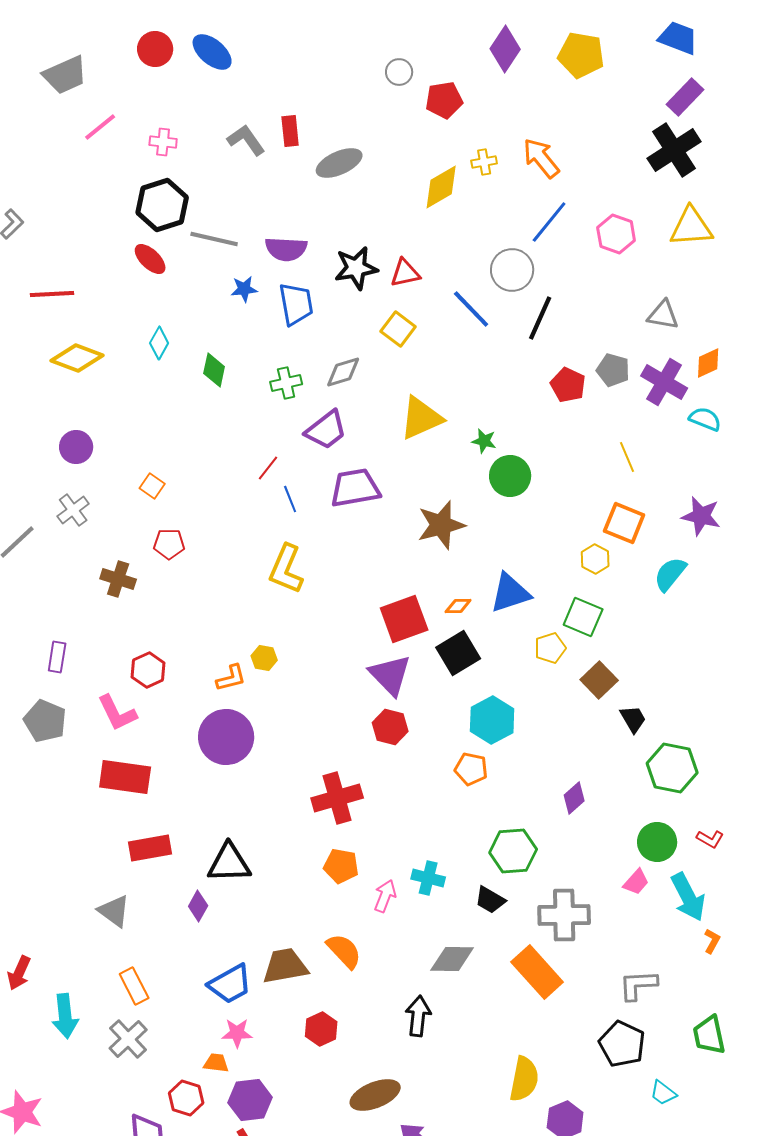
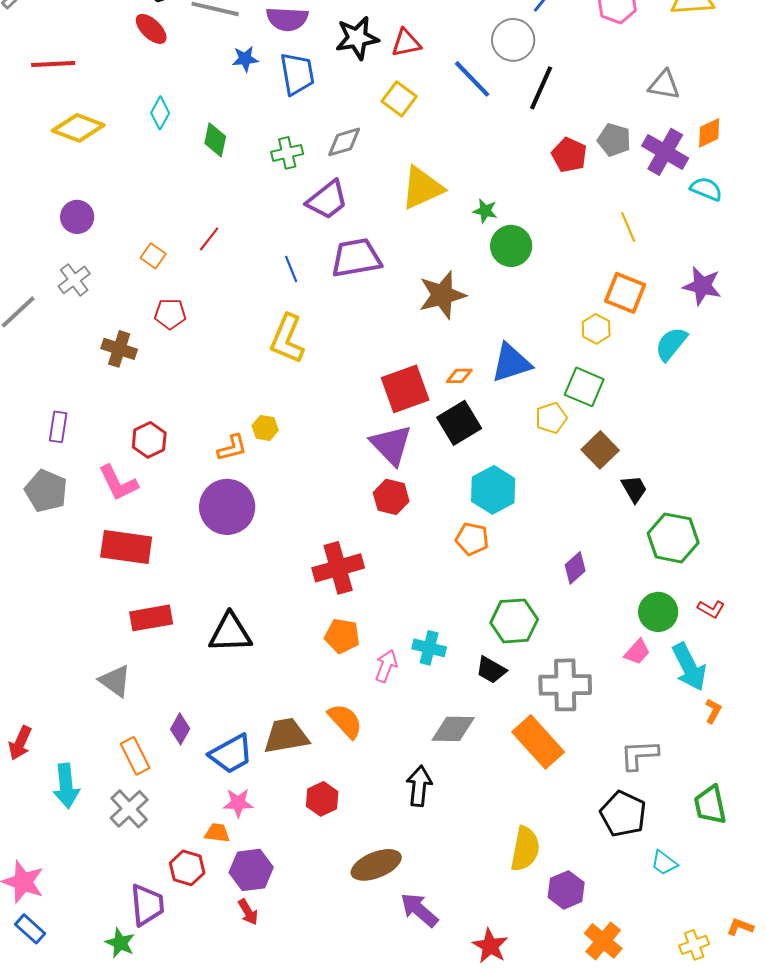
red line: (268, 468) -> (209, 239), moved
purple diamond: (198, 906) -> (180, 729), moved

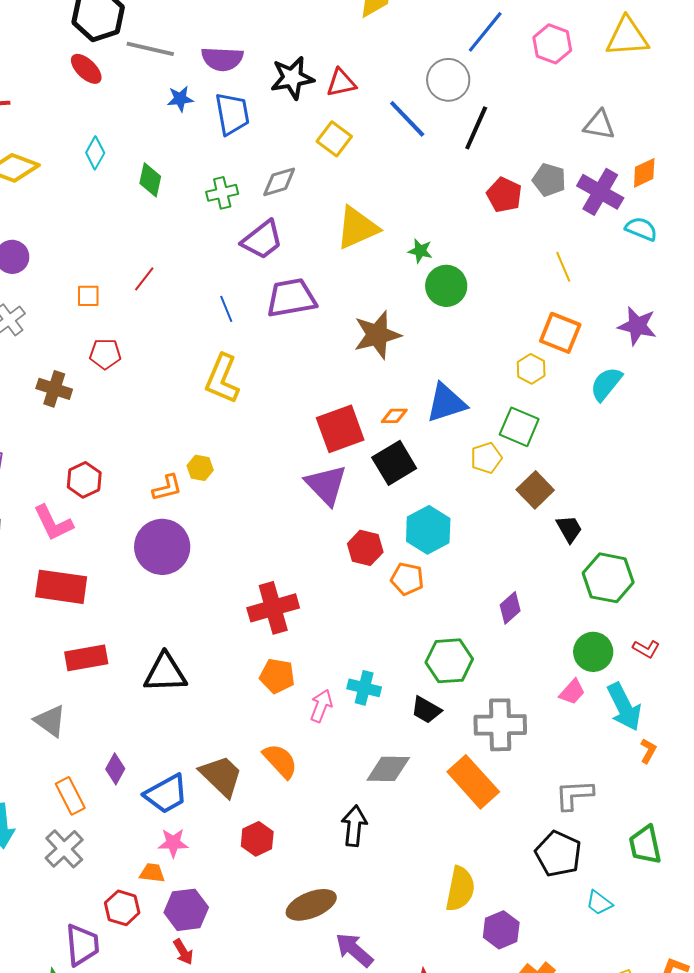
orange square: (153, 256) -> (88, 296), turned -35
red hexagon: (391, 497) -> (365, 548), moved
brown trapezoid: (286, 736) -> (221, 776), turned 54

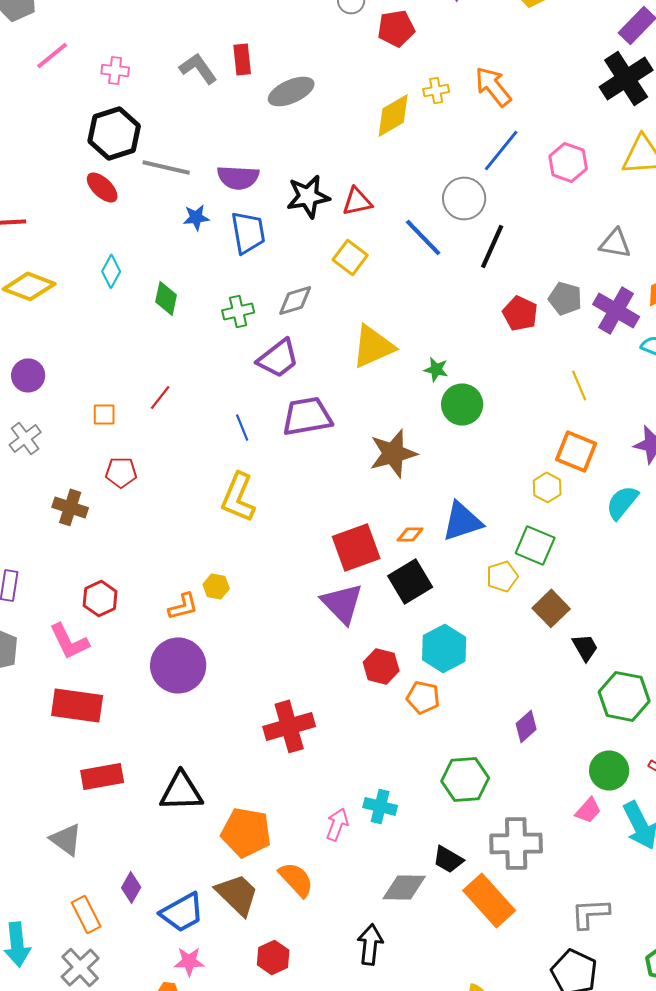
orange pentagon: (277, 676) -> (246, 832), moved, size x1.4
black trapezoid: (426, 710) -> (448, 859), moved

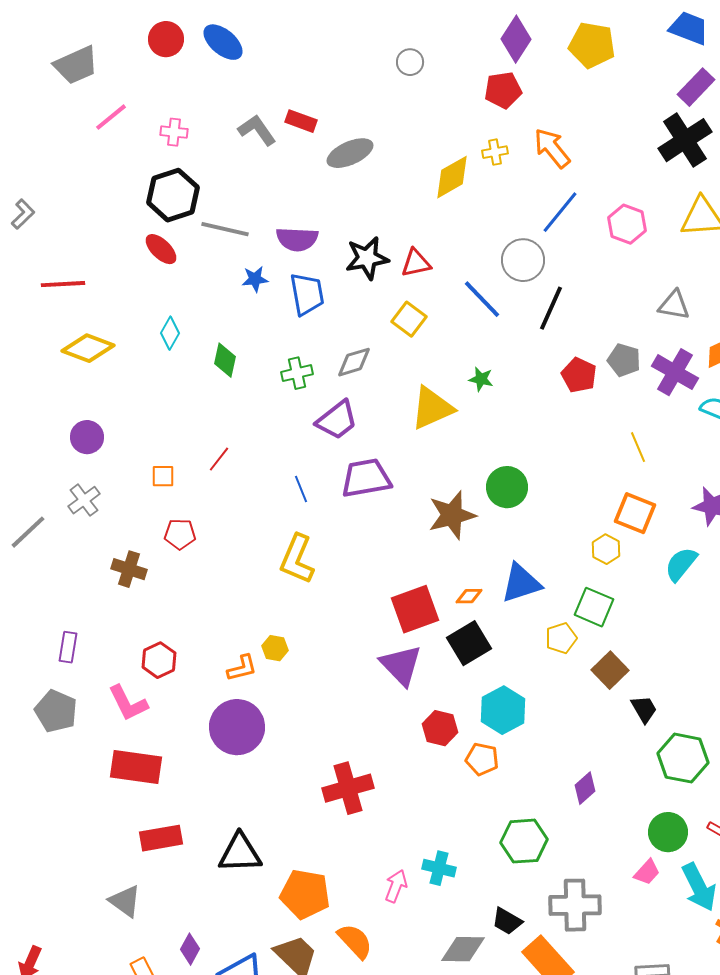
red pentagon: (396, 28) -> (503, 90), moved
red rectangle: (242, 59) -> (301, 121), turned -64
green star: (436, 369) -> (481, 379), moved
green circle: (462, 404) -> (507, 487), moved

